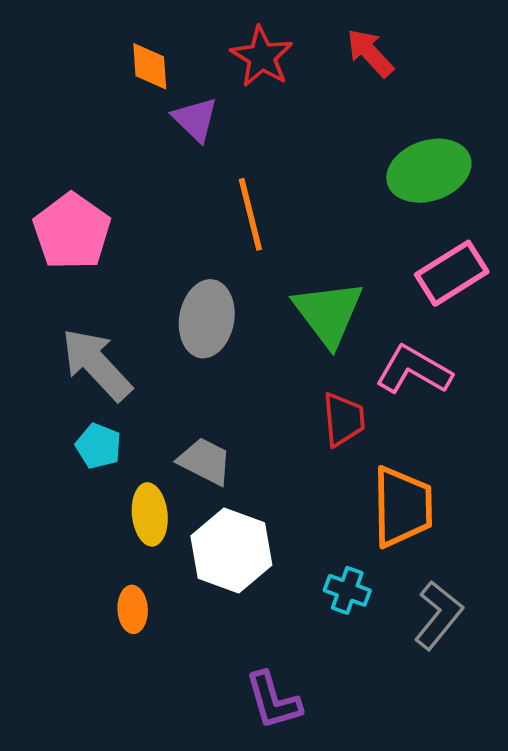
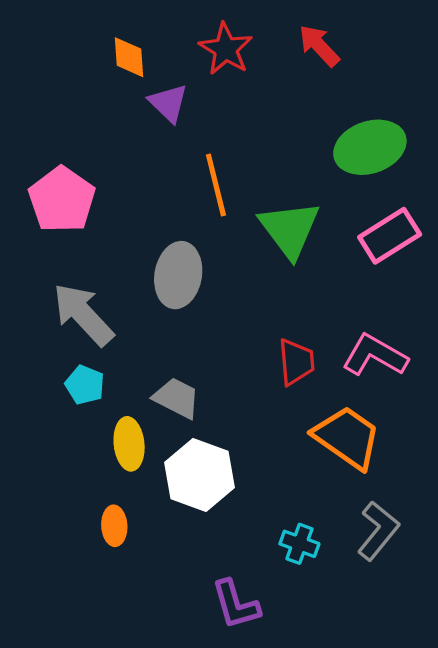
green triangle: (328, 313) -> (290, 229), moved
pink L-shape: (414, 370) -> (375, 355), moved
orange trapezoid: (402, 507) -> (347, 437), turned -54
cyan cross: (347, 590) -> (299, 544), moved

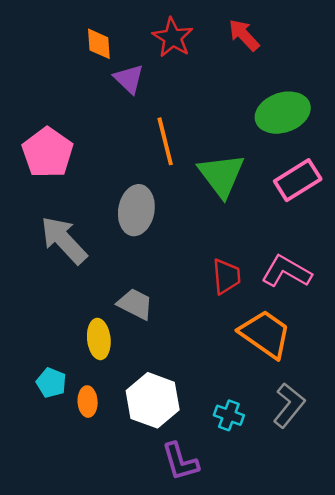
cyan pentagon: (85, 385) -> (51, 383), moved
white hexagon: (200, 475) -> (153, 400), moved

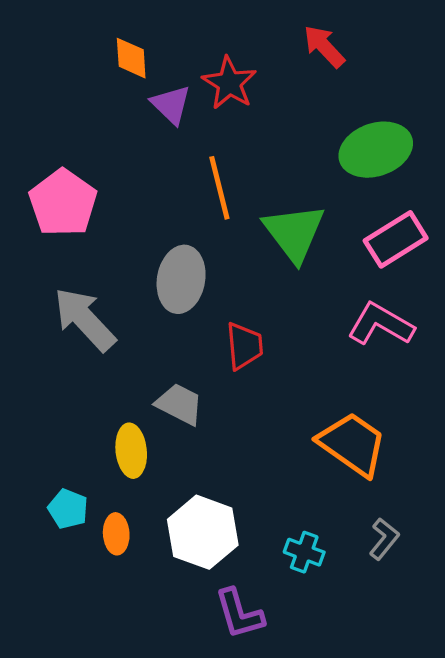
red star: (173, 38) -> (229, 83), moved
pink L-shape: (286, 271) -> (381, 324), moved
red trapezoid: (226, 276) -> (244, 346), moved
gray L-shape: (289, 405) -> (384, 539), size x0.7

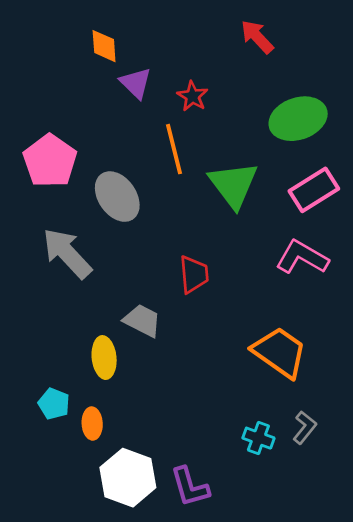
red star: (229, 83) -> (192, 96), moved, size x0.7
gray ellipse: (181, 279) -> (117, 197), moved, turned -45
white hexagon: (203, 532) -> (128, 478), moved
cyan cross: (304, 552) -> (258, 438), moved

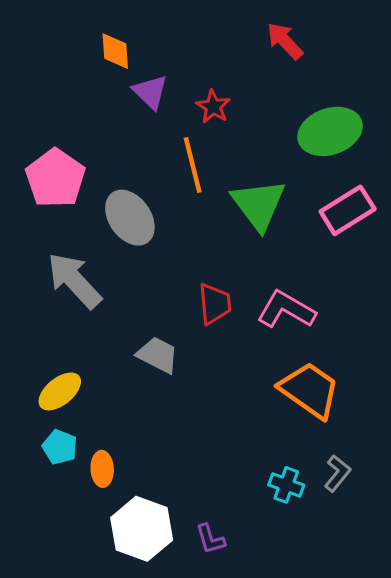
pink L-shape: (302, 257) -> (286, 310), moved
yellow ellipse: (104, 358) -> (60, 391), moved, turned 57
purple L-shape: (190, 487) -> (210, 539), size x0.7

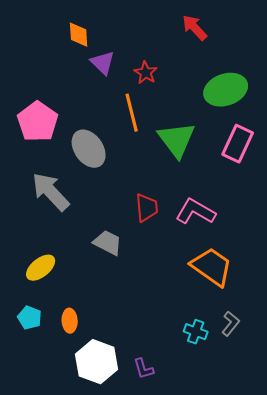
pink rectangle: (348, 210) -> (238, 144), turned -33
cyan pentagon: (60, 447) -> (30, 318), moved

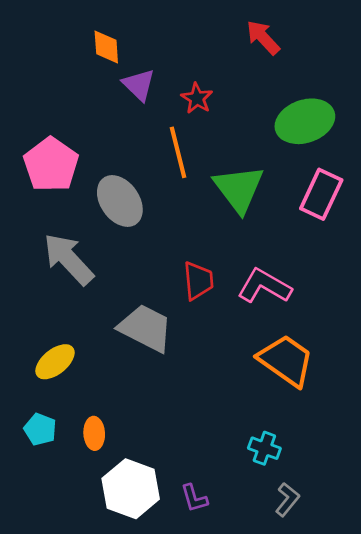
gray trapezoid: (108, 243) -> (146, 328), size x1.4
gray L-shape: (231, 324) -> (287, 500), moved

